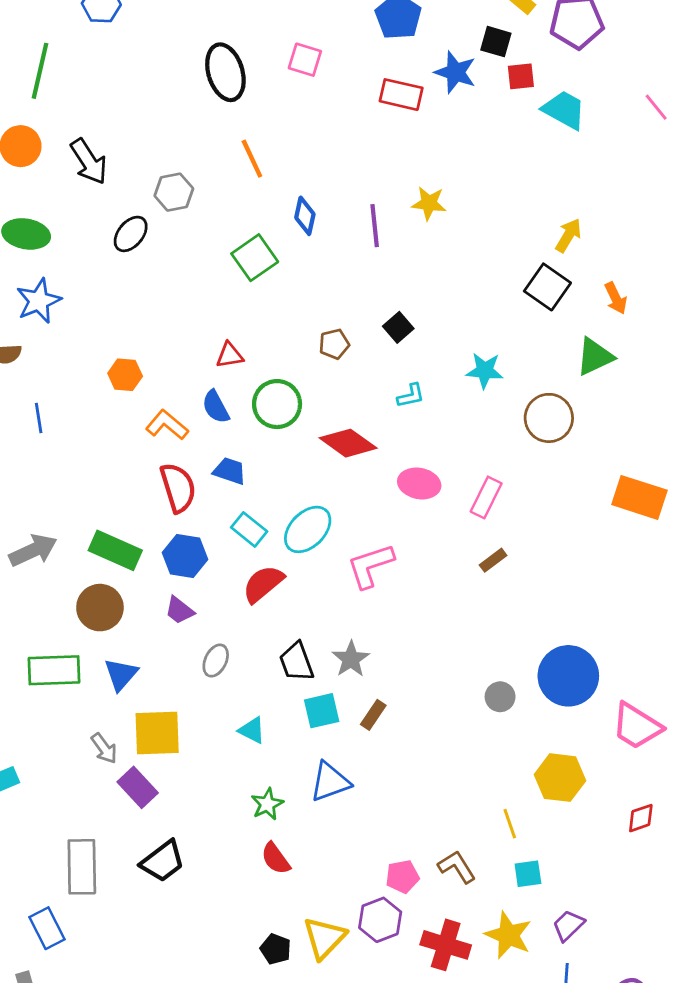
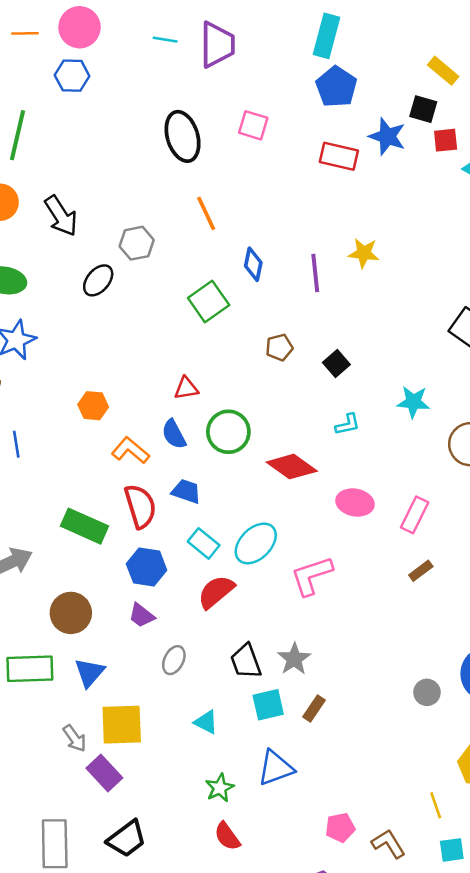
brown pentagon: (334, 344) -> (279, 347), moved
green rectangle: (115, 550) -> (84, 526), moved
pink pentagon: (402, 877) -> (340, 828), moved

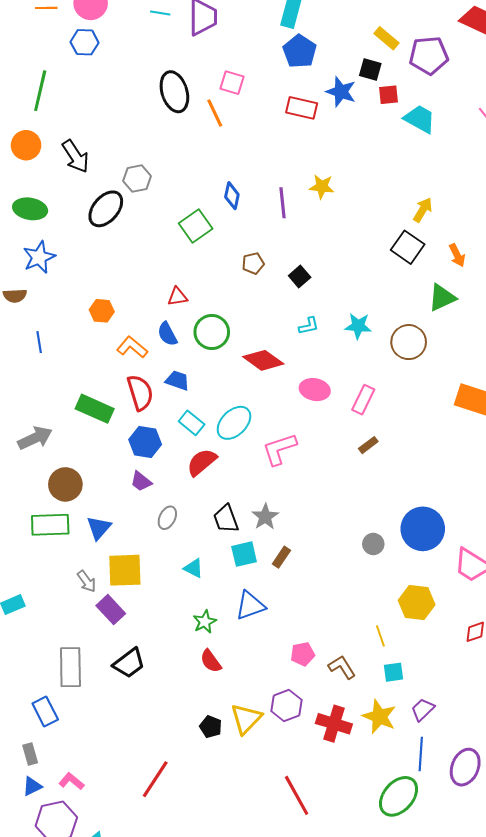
orange line: (206, 213) -> (215, 113), moved
black ellipse: (98, 280) -> (106, 209), size x1.4
cyan star: (413, 402) -> (358, 326), moved
brown circle: (71, 613) -> (65, 484), moved

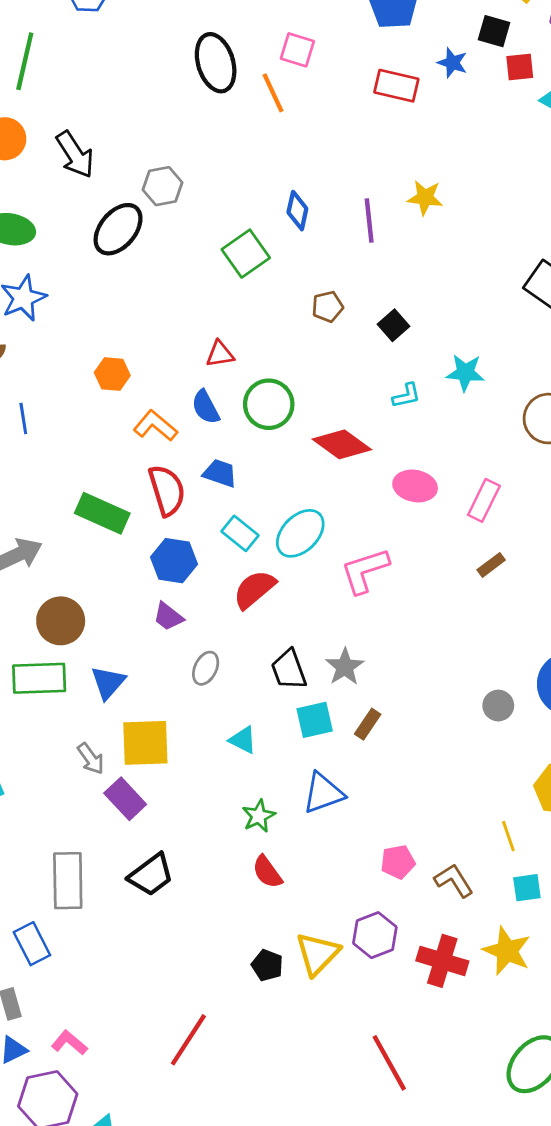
blue star: (341, 92) -> (452, 63), size x0.7
cyan star: (358, 326) -> (465, 373), moved

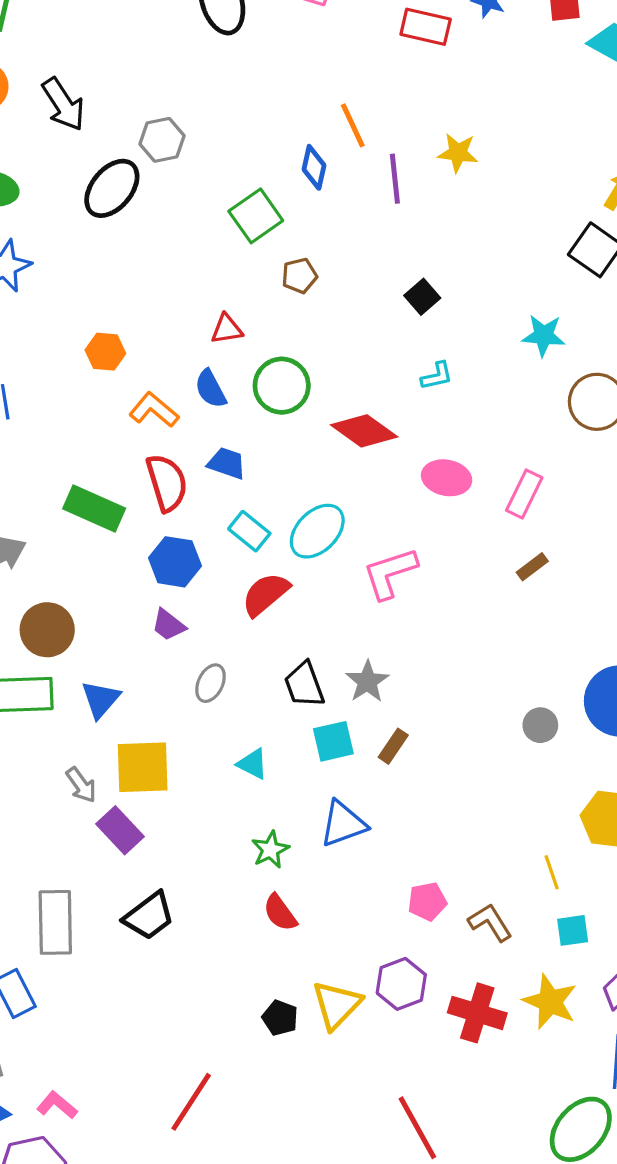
orange line: (273, 93) -> (353, 125), moved
brown pentagon: (328, 307) -> (299, 276), moved
cyan star: (465, 373) -> (544, 336), moved

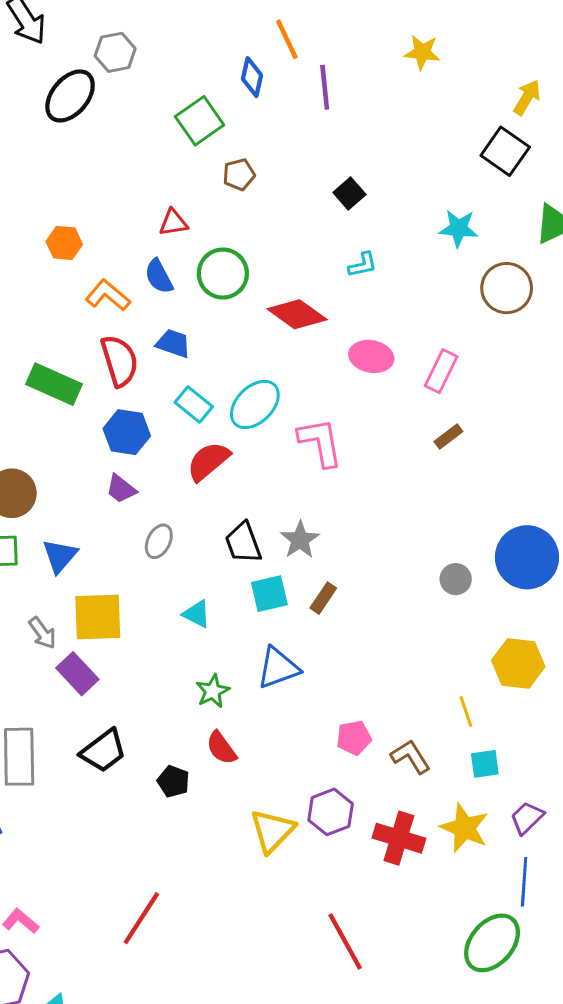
yellow star: (458, 153) -> (422, 52), moved
pink L-shape: (390, 573) -> (320, 442), turned 98
black pentagon: (280, 1018) -> (173, 781), moved

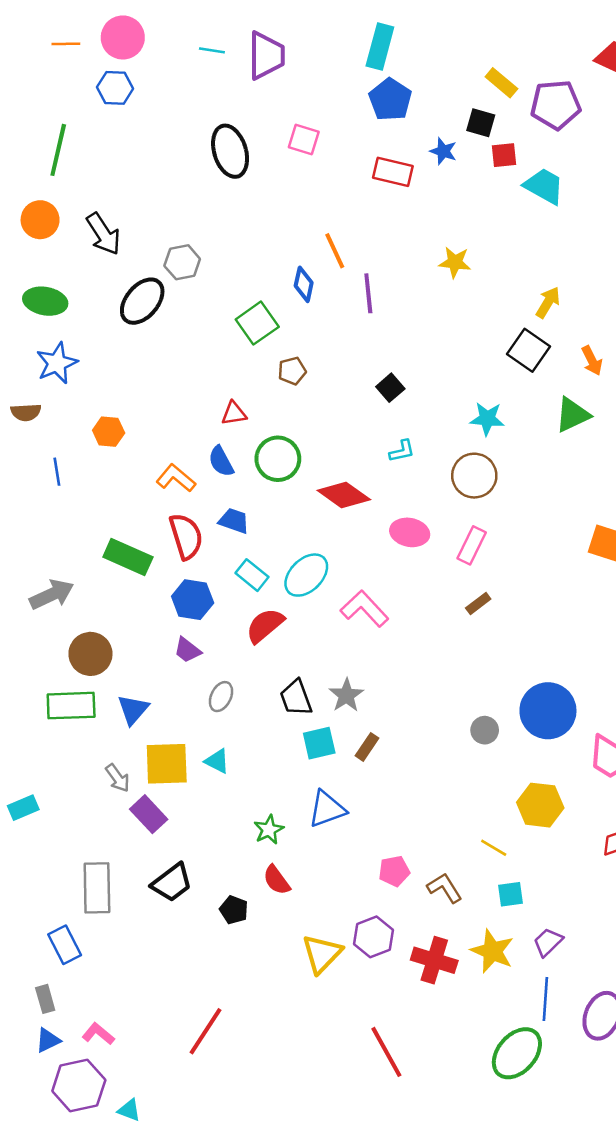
orange hexagon: (64, 243) -> (109, 432), moved
brown circle: (507, 288) -> (474, 476), moved
pink L-shape: (320, 442) -> (364, 609), turned -33
cyan triangle: (197, 614) -> (217, 761), moved
yellow line: (466, 712) -> (494, 848), turned -40

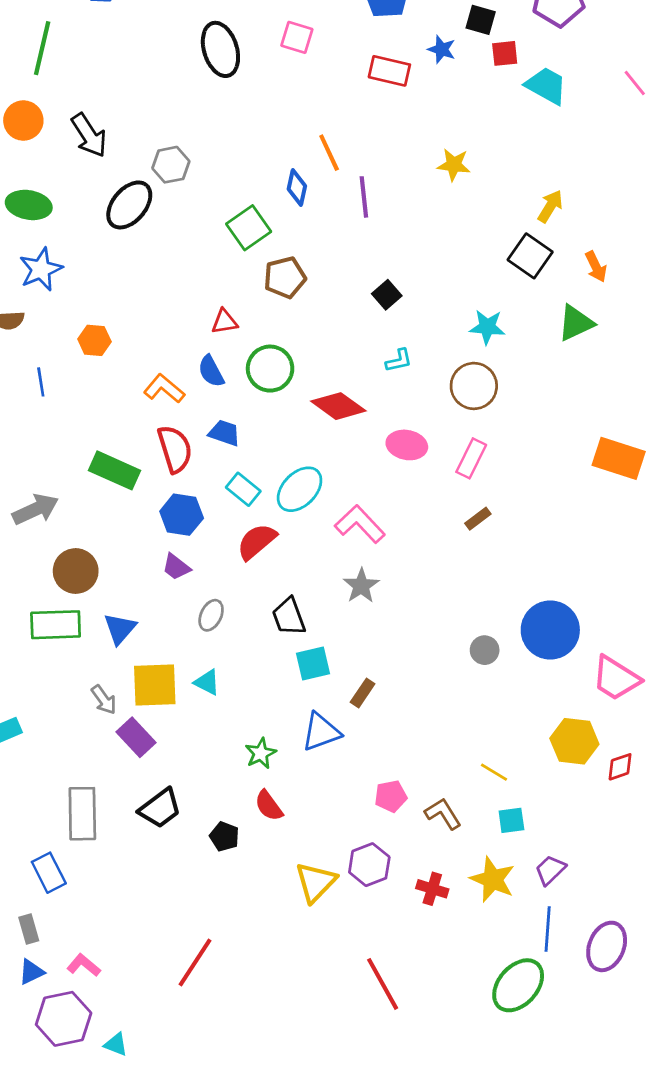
brown pentagon: (292, 371) -> (285, 277), size x1.4
gray star: (346, 695) -> (361, 586), moved
brown rectangle: (367, 747) -> (363, 693), moved
yellow hexagon: (540, 805) -> (574, 741), moved
red cross: (434, 960) -> (432, 889), size x0.7

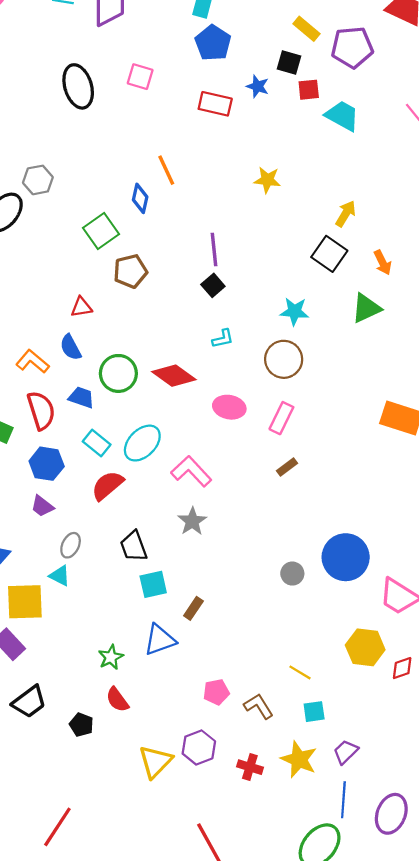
purple line: (364, 197) -> (214, 249), moved
green circle: (270, 369) -> (118, 373), moved
cyan triangle: (207, 682) -> (60, 576), moved

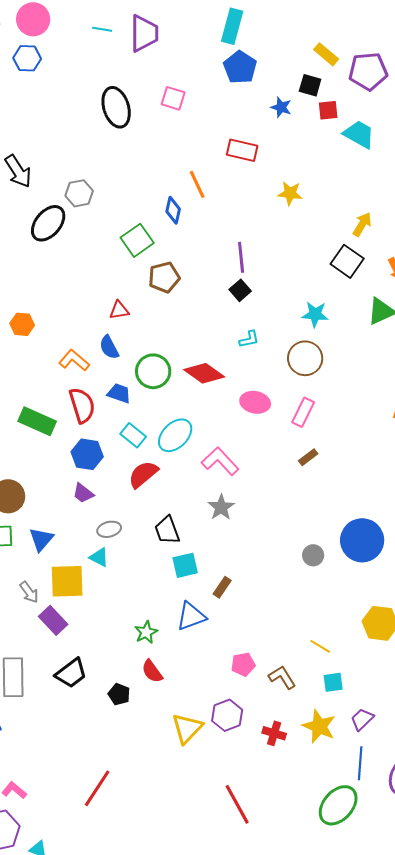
red rectangle: (215, 104) -> (242, 150), moved
gray ellipse: (71, 545) -> (109, 529), turned 50

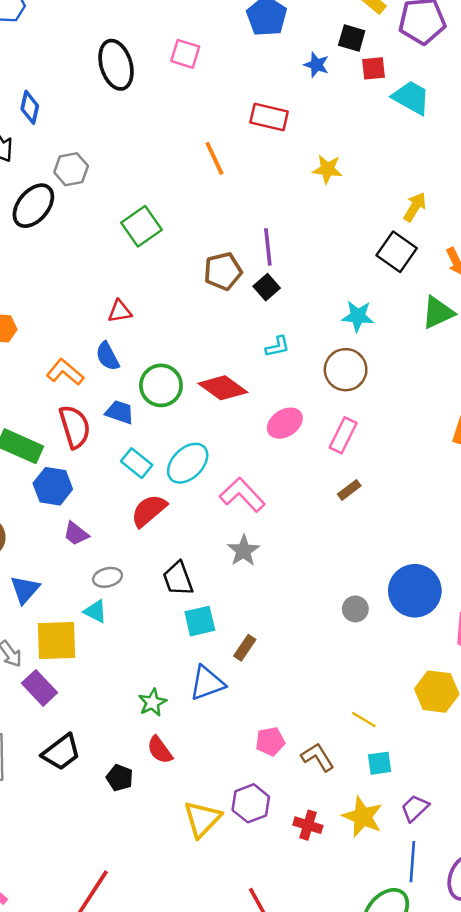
blue diamond: (173, 210) -> (30, 107), moved
brown pentagon: (164, 277) -> (223, 271), moved
pink ellipse: (255, 402) -> (285, 423), turned -44
blue hexagon: (87, 454) -> (53, 486), moved

